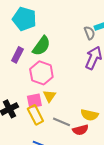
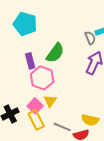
green semicircle: (41, 46) -> (55, 53), moved
purple rectangle: (17, 55) -> (30, 61), moved, turned -42
pink square: (34, 101) -> (35, 106), turned -35

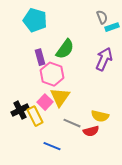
gray semicircle: (90, 38) -> (102, 17), moved
yellow triangle: (50, 101) -> (60, 97), size x1.5
yellow rectangle: (36, 120) -> (35, 116), moved

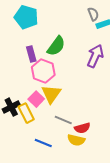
yellow semicircle: (100, 116) -> (76, 140), moved

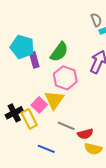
cyan pentagon: (26, 17) -> (22, 47), moved
pink hexagon: (43, 71) -> (65, 78), moved
yellow semicircle: (76, 140) -> (93, 149), moved

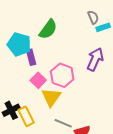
green semicircle: (59, 52) -> (48, 29), moved
pink square: (39, 105) -> (38, 80), moved

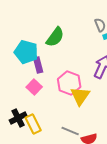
pink square: (38, 80) -> (34, 87), moved
yellow triangle: (51, 97) -> (80, 96), moved

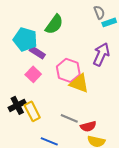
purple rectangle: (38, 65) -> (37, 52), turned -42
yellow triangle: (80, 96) -> (79, 83), turned -45

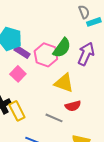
green semicircle: (54, 24) -> (62, 48), moved
pink hexagon: (68, 70) -> (46, 55), moved
red semicircle: (88, 126) -> (73, 106), moved

